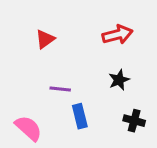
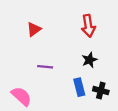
red arrow: (118, 35) -> (88, 26), turned 95
blue rectangle: (80, 116) -> (79, 87), moved

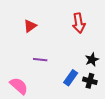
black star: (89, 60) -> (92, 60), moved
blue rectangle: (79, 87) -> (71, 78), turned 49

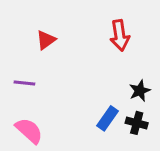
purple line: (40, 60) -> (24, 83), moved

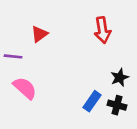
purple line: (24, 83) -> (13, 56), moved
pink semicircle: (29, 131) -> (25, 88), moved

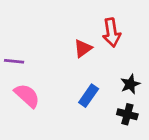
red triangle: (39, 34) -> (83, 48), moved
blue rectangle: (92, 101) -> (89, 96), moved

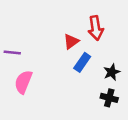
pink semicircle: (27, 96) -> (23, 82), turned -110
blue rectangle: (89, 96) -> (82, 62), moved

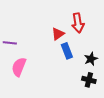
blue rectangle: (82, 62) -> (67, 51), turned -56

